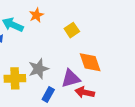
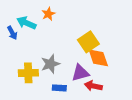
yellow square: (72, 30) -> (88, 42), moved, size x1.5
blue rectangle: (48, 95) -> (59, 88), turned 64

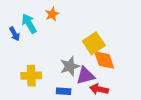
cyan arrow: (26, 23) -> (29, 24), turned 36
gray star: (50, 64) -> (70, 66), moved

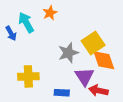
gray star: (70, 66) -> (68, 53), moved
purple triangle: (85, 76) -> (84, 76), turned -48

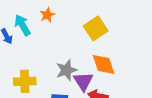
yellow square: (93, 43) -> (96, 28), moved
gray star: (68, 53) -> (66, 70), moved

